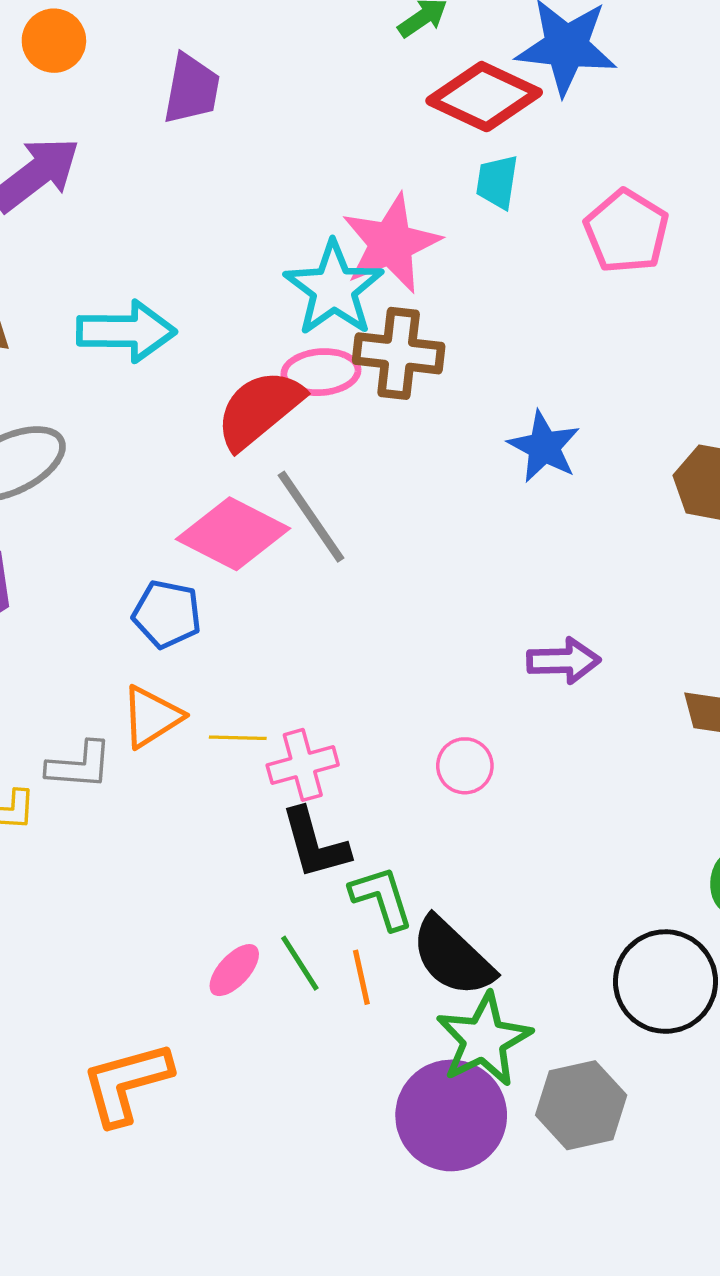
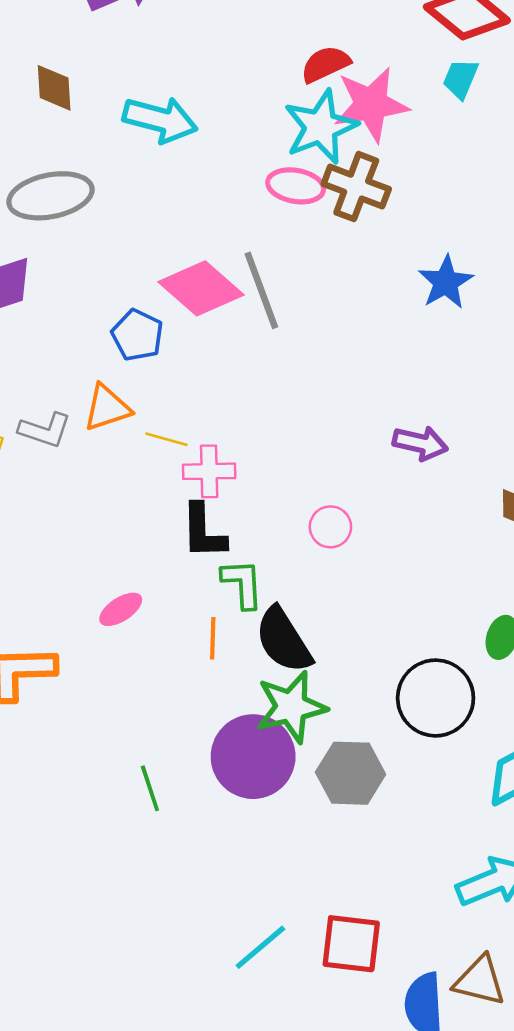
red semicircle: (259, 409) -> (325, 64), moved, size x0.7
pink circle: (465, 766) -> (330, 527), moved
green line: (300, 963) -> (150, 788), moved

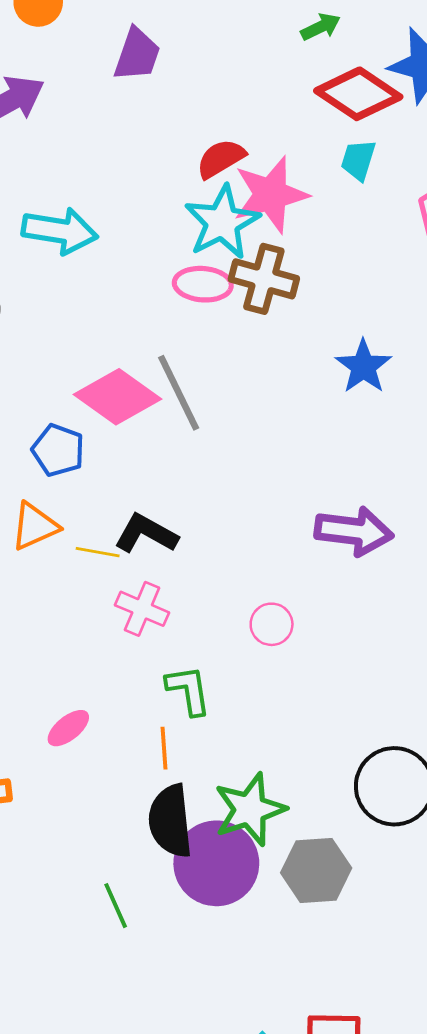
purple arrow: (420, 443) -> (354, 531), size x1.4
pink cross: (209, 471) -> (142, 609), moved, turned 30
black L-shape: (203, 531) -> (146, 534), moved, turned 126
black semicircle: (284, 640) -> (170, 821), moved, turned 32

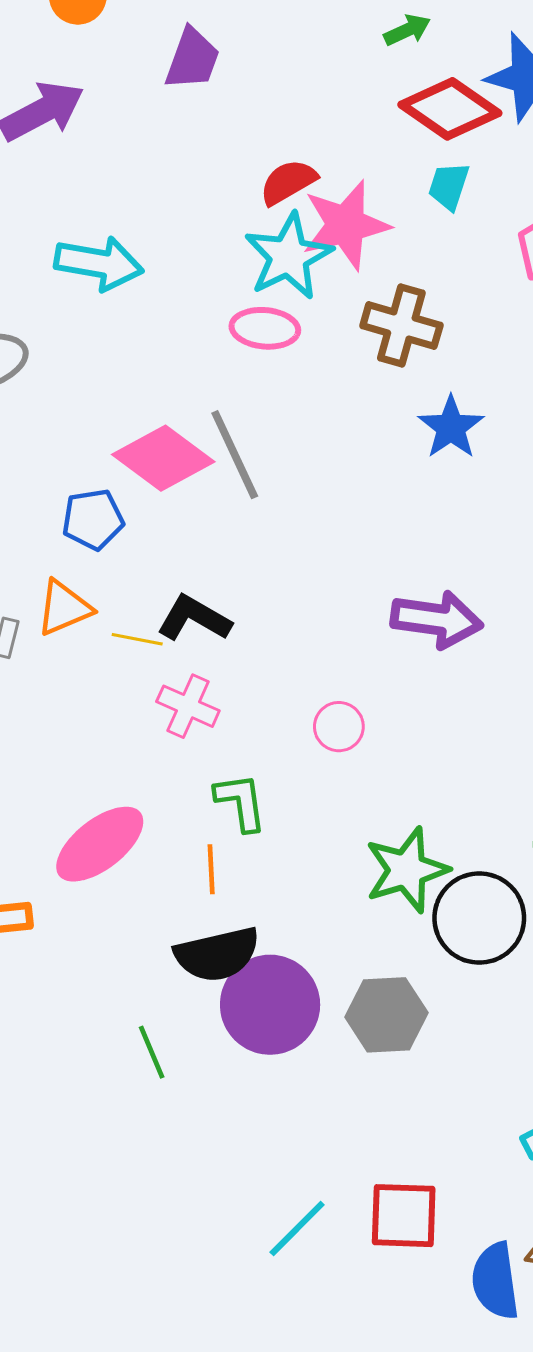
brown cross: (264, 279) -> (401, 325), moved
blue pentagon: (58, 450) -> (93, 519), turned -30
pink ellipse: (68, 728) -> (100, 844), size x1.8
green star: (250, 809) -> (407, 870), moved
black semicircle: (170, 821) -> (217, 954), turned -98

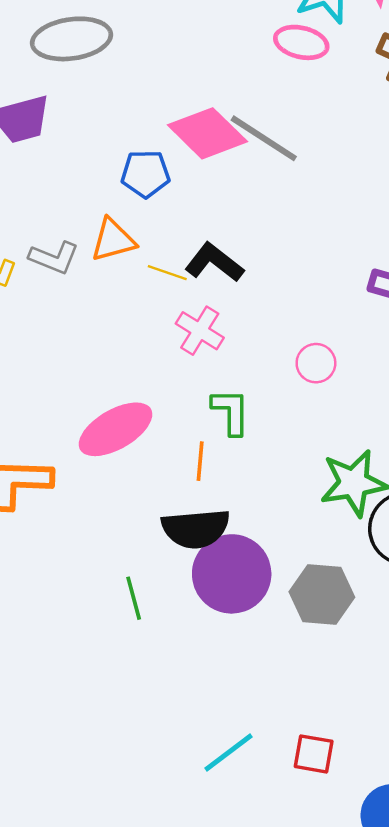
gray line: (235, 455) -> (264, 138), turned -40
red square: (404, 1216) -> (314, 754), size x0.7

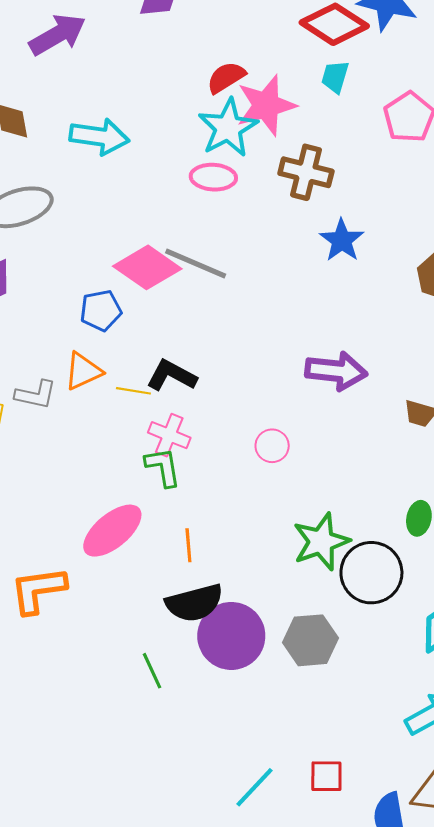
green L-shape: (231, 412) -> (163, 467), moved

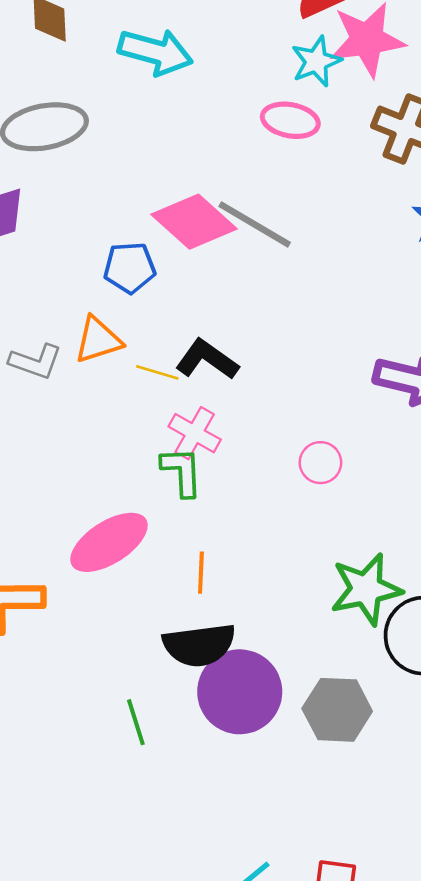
cyan star: (228, 128) -> (316, 61), size x0.7

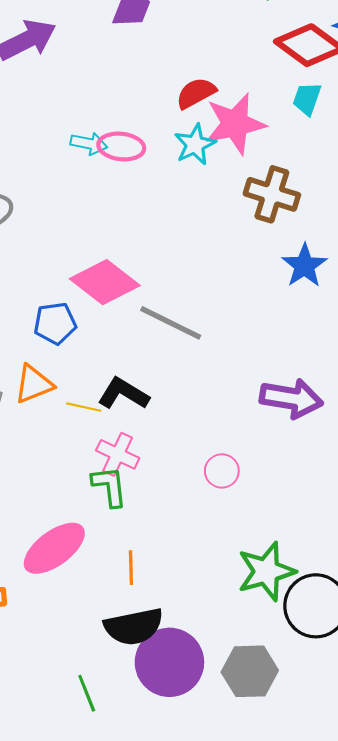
cyan arrow: (155, 52) -> (89, 144), moved, size x0.6
pink ellipse: (290, 120) -> (121, 147), moved
gray line: (255, 224) -> (171, 323), moved

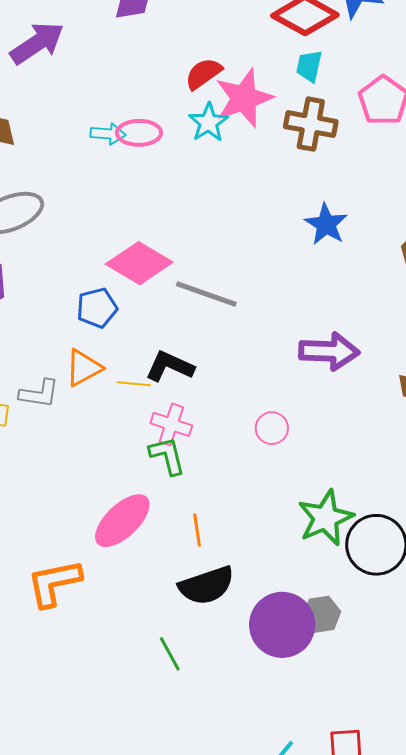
brown cross: (272, 194) -> (311, 124), moved
purple circle: (169, 662) -> (282, 625), moved
gray hexagon: (250, 671) -> (322, 614), size x0.7

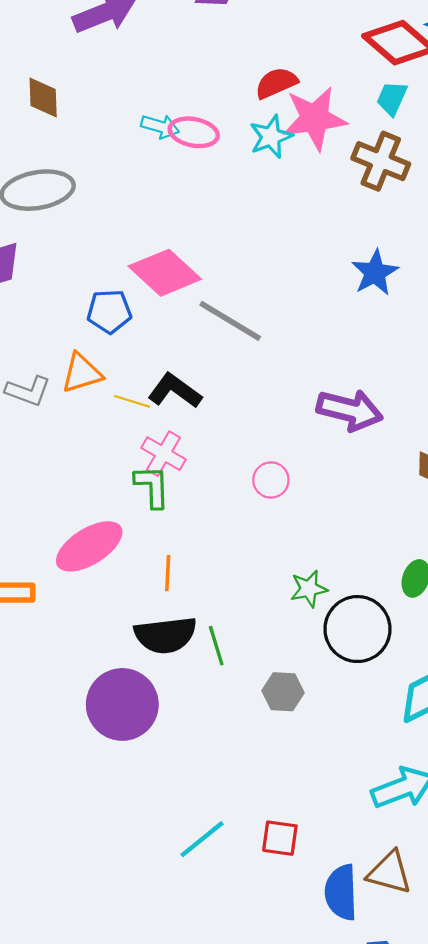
green star: (326, 518) -> (309, 589), size x0.6
purple circle: (282, 625) -> (122, 704), moved
green line: (170, 654) -> (216, 646), moved

